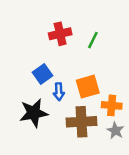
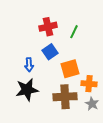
blue square: (43, 74) -> (50, 52), moved
blue arrow: (59, 92) -> (29, 65), moved

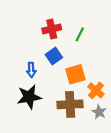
orange cross: (89, 84) -> (96, 90), turned 35

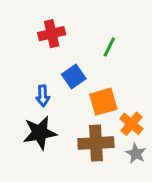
red cross: (52, 29) -> (52, 34), moved

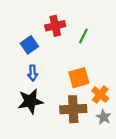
red cross: (52, 34) -> (55, 26), moved
blue square: (74, 77) -> (29, 45), moved

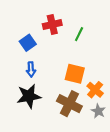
orange square: (79, 78) -> (75, 74), turned 30
brown cross: (73, 109) -> (69, 104), turned 30

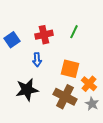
red cross: (52, 25) -> (44, 35), moved
blue square: (28, 43) -> (12, 40), moved
blue arrow: (31, 69) -> (37, 60), moved

